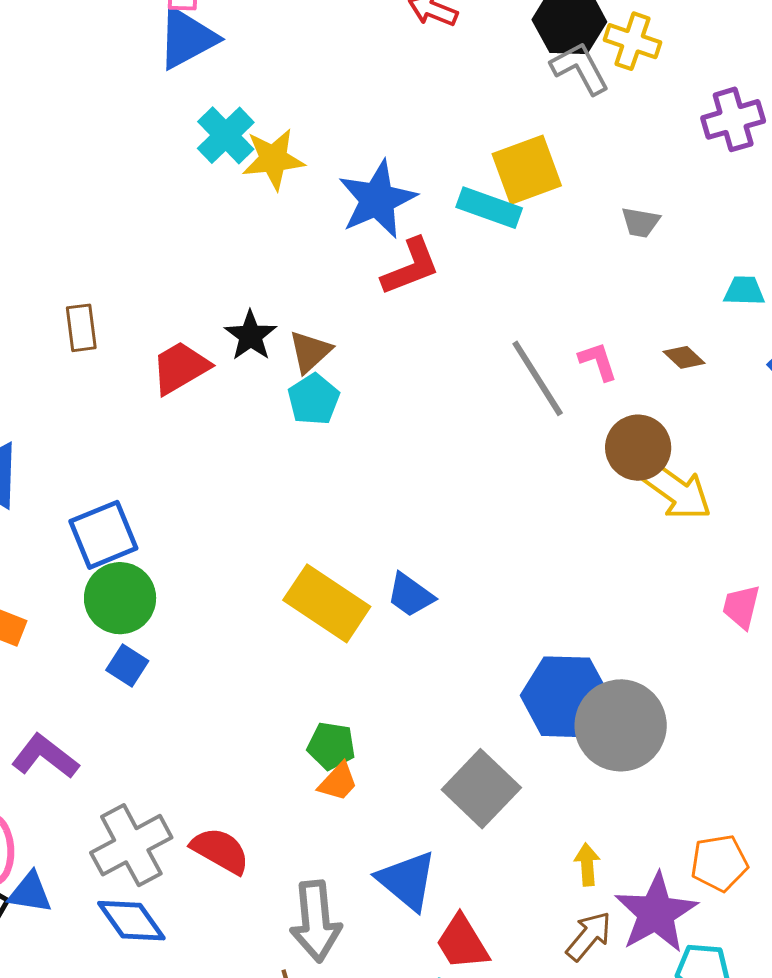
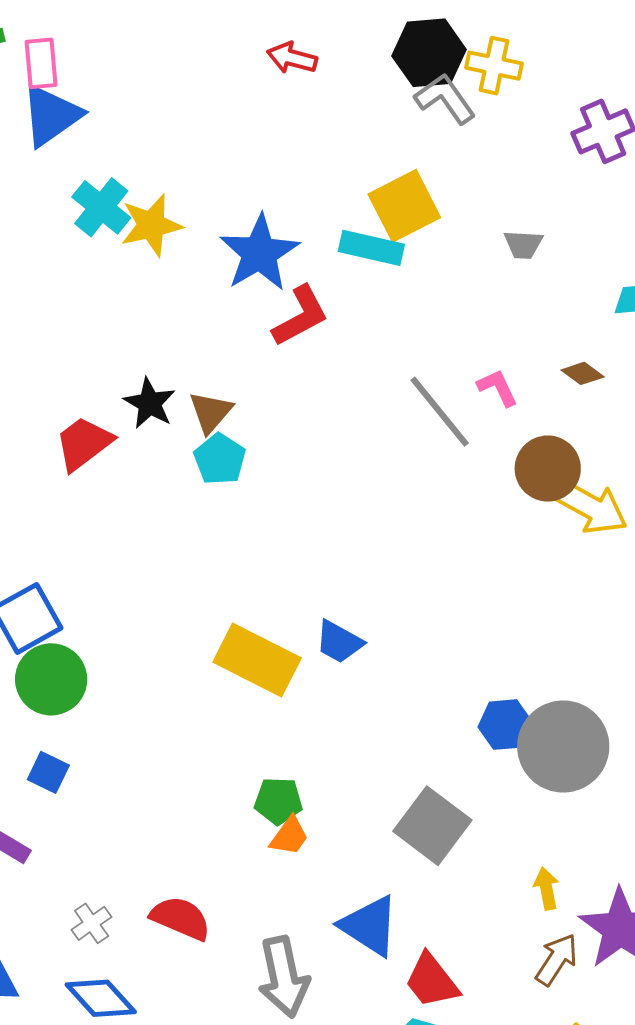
blue square: (127, 665) -> (48, 772), moved
blue hexagon: (566, 697) -> (505, 725), size x0.6
gray cross: (131, 845) -> (92, 923), size x0.5

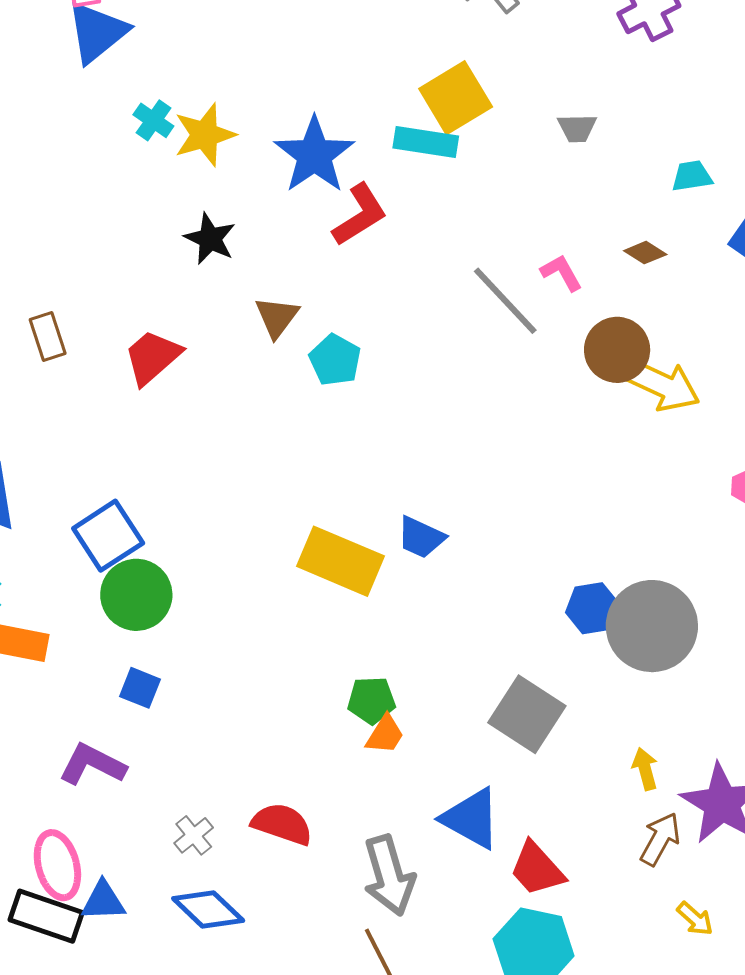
cyan cross: (101, 207) -> (153, 120), size x0.7
black star: (150, 403) -> (210, 239), moved
cyan pentagon: (220, 459) -> (335, 360), moved

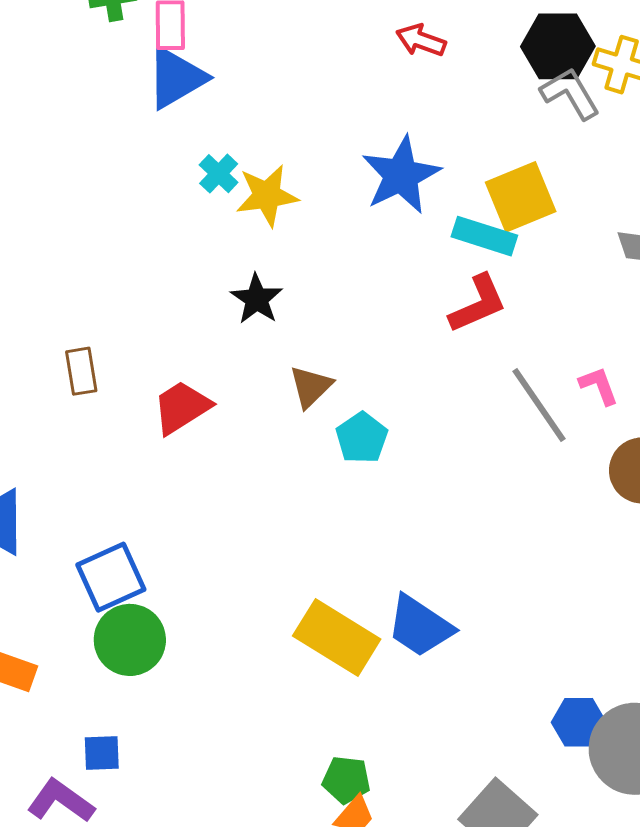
blue star: (314, 155) -> (401, 175), moved
red L-shape: (360, 215) -> (478, 304), moved
blue trapezoid: (421, 537) -> (420, 626), size x1.4
blue square: (140, 688) -> (102, 753), moved, turned -33

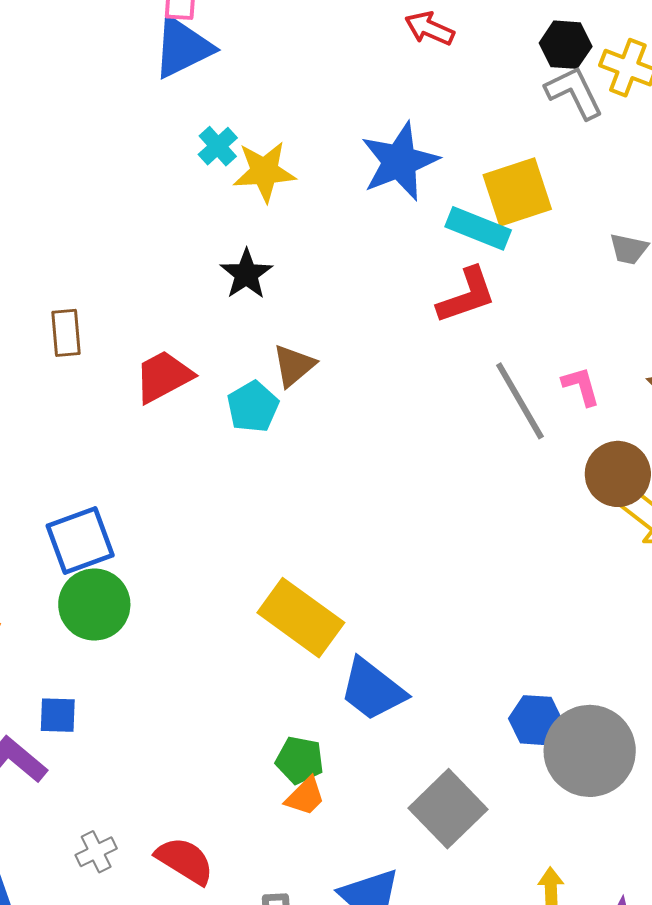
black hexagon: (558, 46) -> (566, 45), size x0.7
cyan pentagon: (362, 438) -> (253, 407), moved
blue trapezoid: (420, 626) -> (373, 690), moved

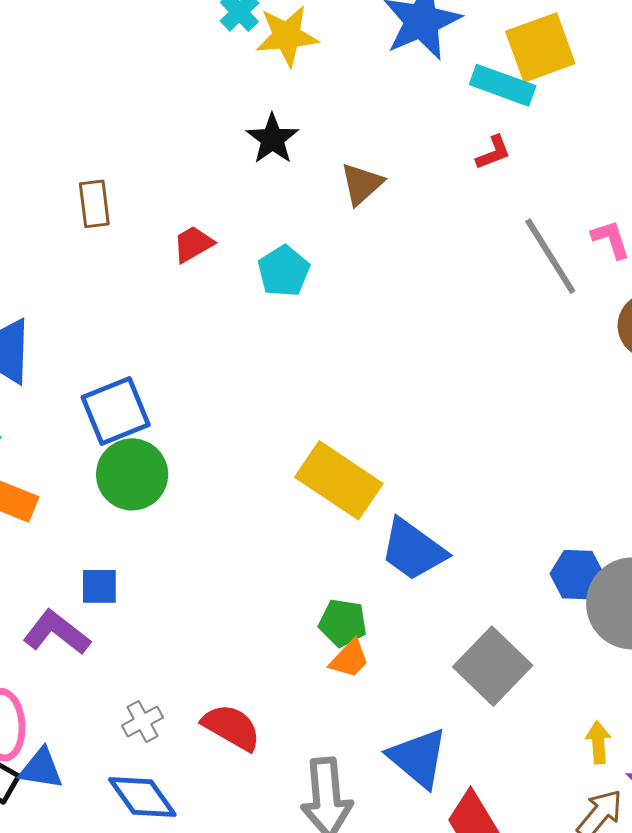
red L-shape: (467, 295) -> (493, 153), size x0.6
brown triangle: (294, 365) -> (362, 184), moved
red trapezoid: (163, 376) -> (193, 244), size x0.7

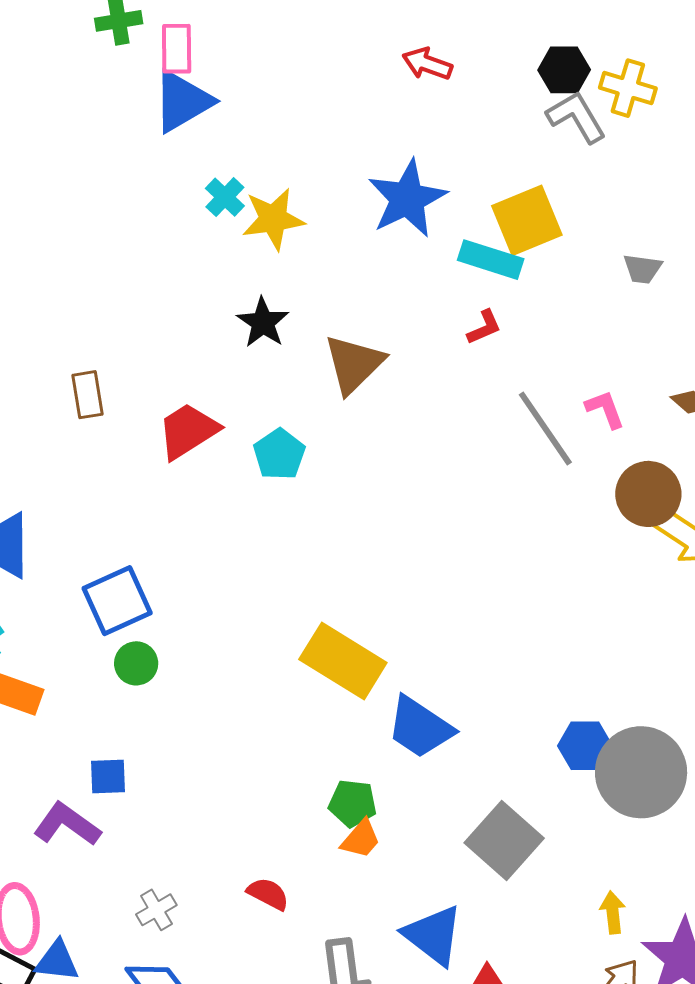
brown triangle: (362, 184) -> (354, 364), size x1.4
red trapezoid: (193, 244) -> (188, 431), size x1.5
green circle: (132, 474) -> (136, 663), size x0.6
red semicircle: (231, 727) -> (268, 894), moved, size x0.7

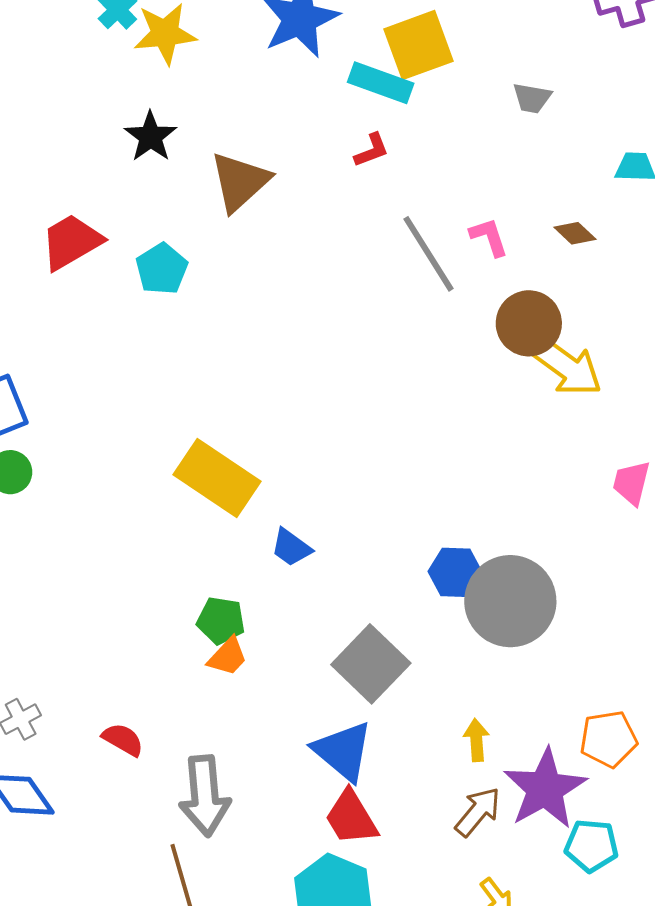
blue trapezoid: (420, 727) -> (291, 547), size x0.6
red semicircle: (268, 894) -> (123, 740), moved
blue triangle: (433, 935) -> (343, 751), moved

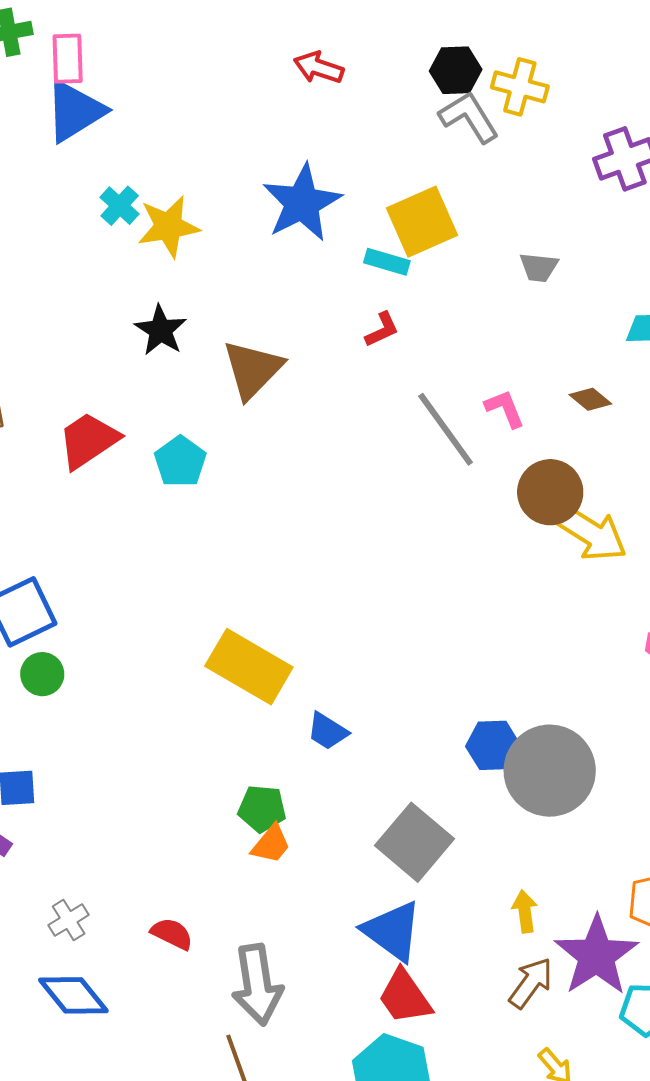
cyan rectangle: (381, 83) -> (387, 262), size x0.7

